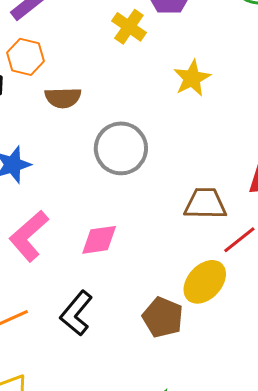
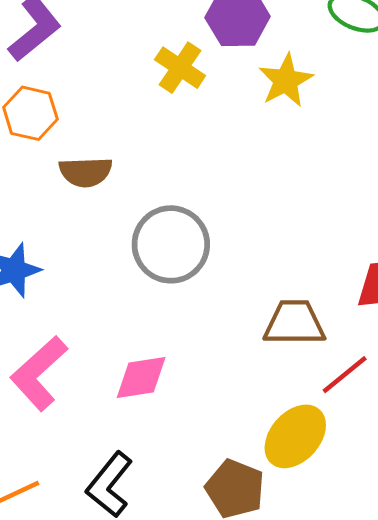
yellow star: (192, 78) -> (286, 80), moved

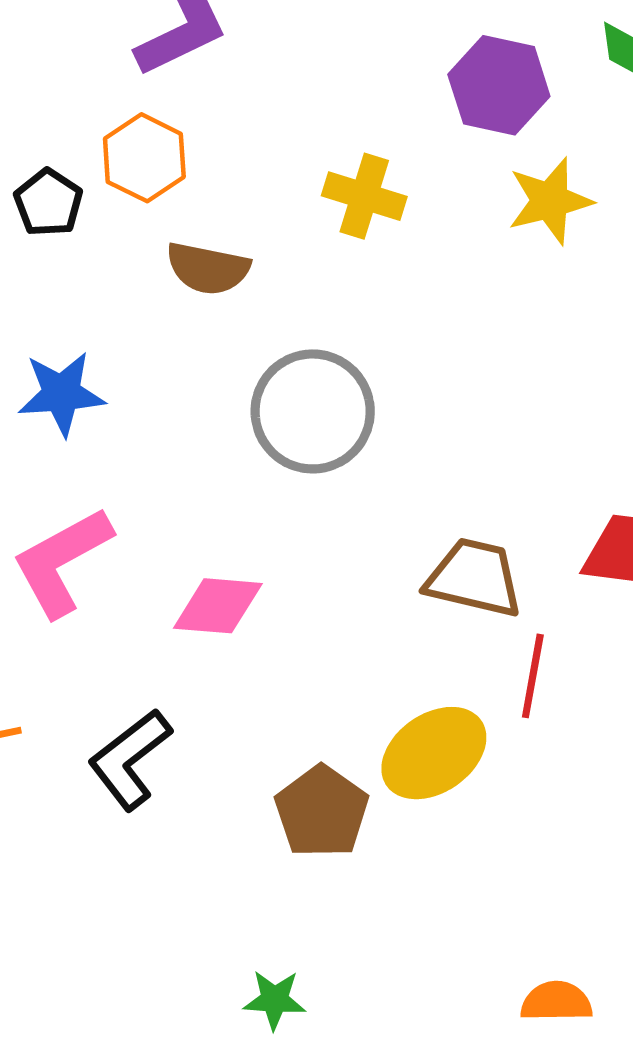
yellow cross: (180, 68) -> (364, 196), moved, turned -30
red line: (345, 375) -> (533, 676), turned -54

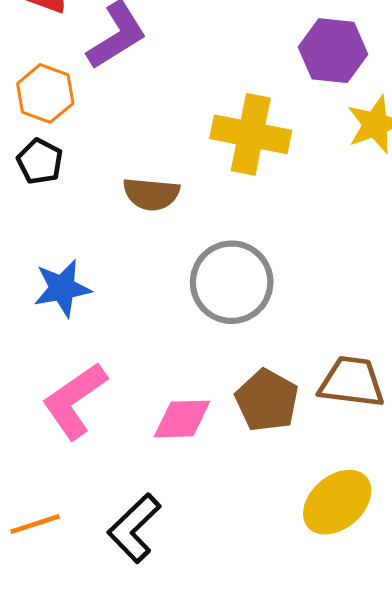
orange hexagon: (144, 158) -> (45, 93), moved
yellow cross: (364, 196) -> (251, 134), size x1.4
brown pentagon: (322, 812) -> (267, 401), moved

